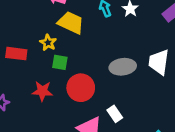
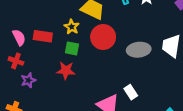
green square: (60, 62) -> (72, 48), moved
red circle: (81, 88) -> (103, 37), moved

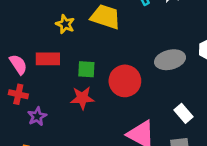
yellow star: (72, 27) -> (65, 24), moved
red circle: (103, 37) -> (125, 81), moved
white rectangle: (131, 92) -> (183, 113), moved

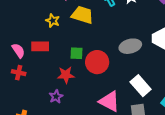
green square: (86, 69) -> (77, 53), moved
white rectangle: (183, 113) -> (141, 86), size x1.5
purple star: (37, 116) -> (56, 97), moved

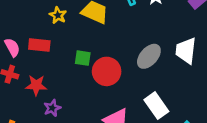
gray ellipse: (130, 46) -> (149, 56), turned -40
red star: (66, 75) -> (36, 85), moved

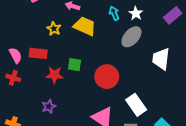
gray ellipse: (149, 56) -> (131, 37), moved
red circle: (107, 71) -> (107, 77), moved
red star: (36, 85) -> (54, 75), moved

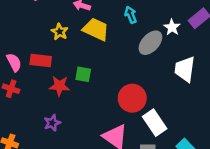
white star: (136, 13) -> (172, 27), moved
red circle: (107, 77) -> (132, 98), moved

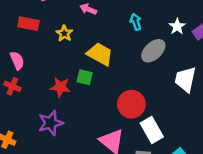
white star: (172, 27) -> (177, 26), moved
yellow trapezoid: (96, 29) -> (100, 54), moved
red rectangle: (41, 61) -> (28, 24), moved
purple star: (52, 123) -> (51, 123), size x1.5

